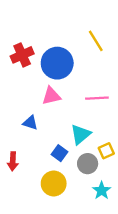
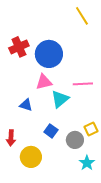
yellow line: (96, 41) -> (82, 16), moved
cyan triangle: (81, 134) -> (60, 99), moved
yellow circle: (54, 183) -> (31, 157), moved

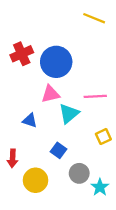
yellow line: (82, 16) -> (94, 18), turned -36
yellow square: (91, 129) -> (103, 137), moved
gray circle: (75, 140) -> (79, 173), moved

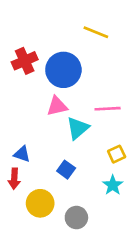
yellow line: (94, 18) -> (96, 32), moved
blue triangle: (30, 120) -> (22, 154), moved
gray circle: (79, 173) -> (76, 218), moved
cyan star: (100, 187) -> (113, 185), moved

